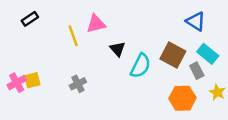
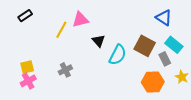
yellow line: (73, 36) -> (61, 30), turned 48
pink cross: (17, 83) -> (28, 81), moved

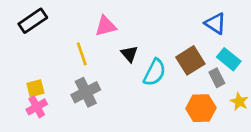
black rectangle: (25, 16) -> (33, 21), size x1.5
yellow line: (61, 30) -> (82, 54), moved, turned -48
brown square: (145, 46) -> (190, 60), turned 30
gray cross: (65, 70) -> (86, 92), size x1.5

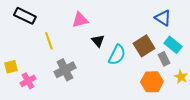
black rectangle: (33, 21) -> (25, 16), turned 60
yellow line: (82, 54) -> (49, 41), moved
yellow square: (35, 88) -> (11, 67), moved

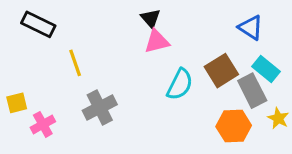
pink triangle: (80, 20) -> (157, 41), moved
black triangle: (98, 41) -> (151, 18), moved
gray rectangle: (164, 59) -> (252, 91), size x1.5

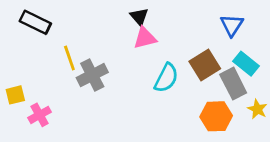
blue triangle: (251, 27) -> (232, 25), turned 30
gray cross: (100, 108) -> (92, 75), moved

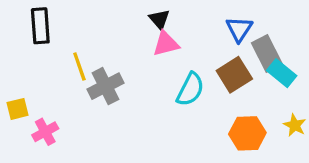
black rectangle: (35, 22) -> (40, 26), turned 60
blue triangle: (232, 25) -> (239, 29), moved
gray rectangle: (233, 84) -> (267, 54), moved

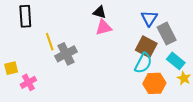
black triangle: (159, 19) -> (100, 12), turned -32
cyan rectangle: (282, 73) -> (176, 61), moved
brown square: (234, 75) -> (146, 47), turned -30
cyan semicircle: (190, 89) -> (143, 63), moved

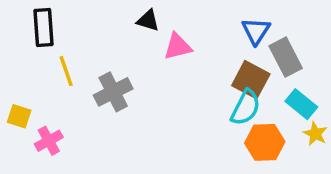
black triangle: (100, 12) -> (148, 21), moved
yellow line: (50, 42) -> (66, 71), moved
yellow square: (11, 68) -> (19, 116), turned 32

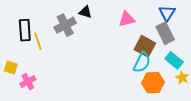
black rectangle: (44, 27) -> (25, 30), moved
blue triangle: (256, 31) -> (167, 13), moved
pink triangle: (178, 47) -> (127, 19), moved
gray cross: (113, 92) -> (65, 25), moved

